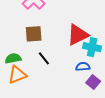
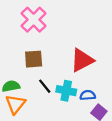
cyan cross: (92, 47) -> (66, 91), moved
orange triangle: (17, 75) -> (15, 104), turned -30

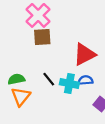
brown square: (34, 59) -> (42, 37), moved
blue semicircle: (88, 95) -> (86, 80), moved

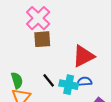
green semicircle: (16, 79) -> (17, 80), turned 84

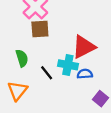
green semicircle: (17, 80) -> (22, 58), moved
cyan cross: (69, 85) -> (68, 65), moved

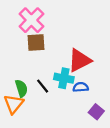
green semicircle: (22, 58) -> (21, 88), moved

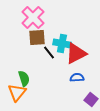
cyan cross: (64, 78) -> (62, 43), moved
black line: (43, 86) -> (49, 52), moved

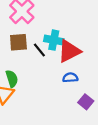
brown square: (37, 37) -> (18, 42), moved

